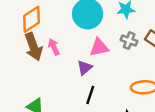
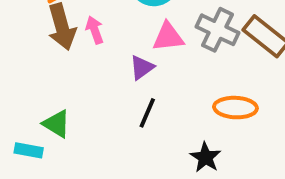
gray cross: (129, 41) -> (217, 30), size x1.5

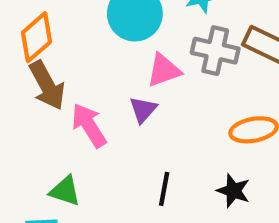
pink arrow: (95, 30) -> (89, 125), moved, size x1.5
black line: (147, 113) -> (164, 189), moved

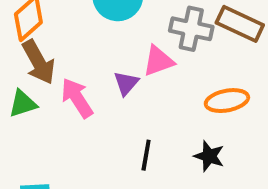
pink triangle: (164, 70) -> (158, 61), moved
green triangle: (65, 191) -> (23, 104), moved, turned -36

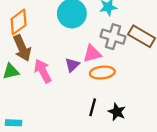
orange ellipse: (227, 101) -> (102, 73), moved
black line: (146, 155) -> (93, 107), moved

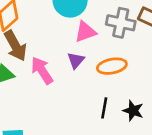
pink triangle: (92, 54) -> (85, 32), moved

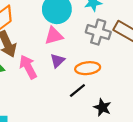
pink triangle: (85, 32) -> (54, 36), moved
black line: (104, 108) -> (77, 90), moved, turned 36

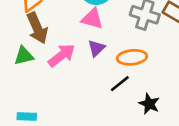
pink triangle: (54, 36) -> (92, 19), turned 30
pink arrow: (28, 67) -> (62, 55), turned 80

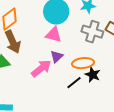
pink arrow: (62, 55) -> (41, 68), moved
black star: (149, 104) -> (93, 75), moved

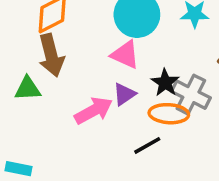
gray cross: (92, 32) -> (191, 95), moved
black star: (93, 75) -> (165, 83), moved

